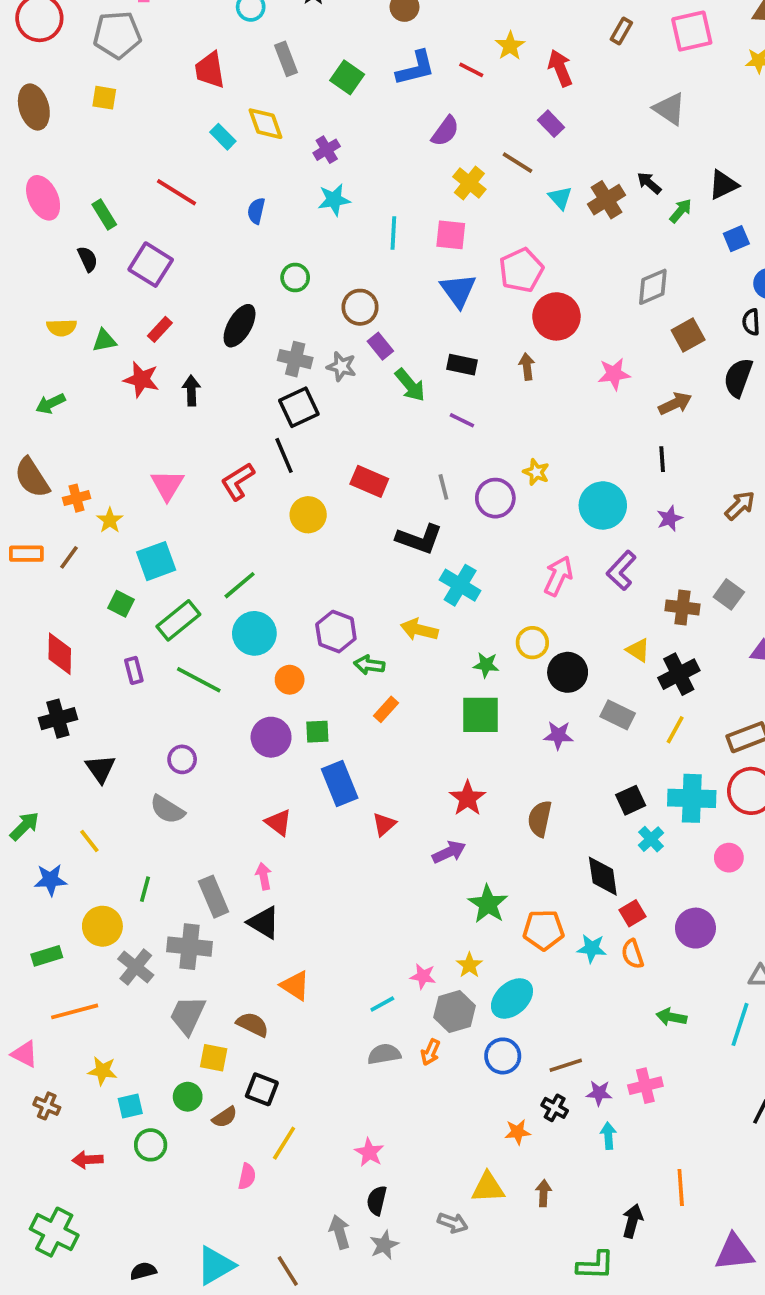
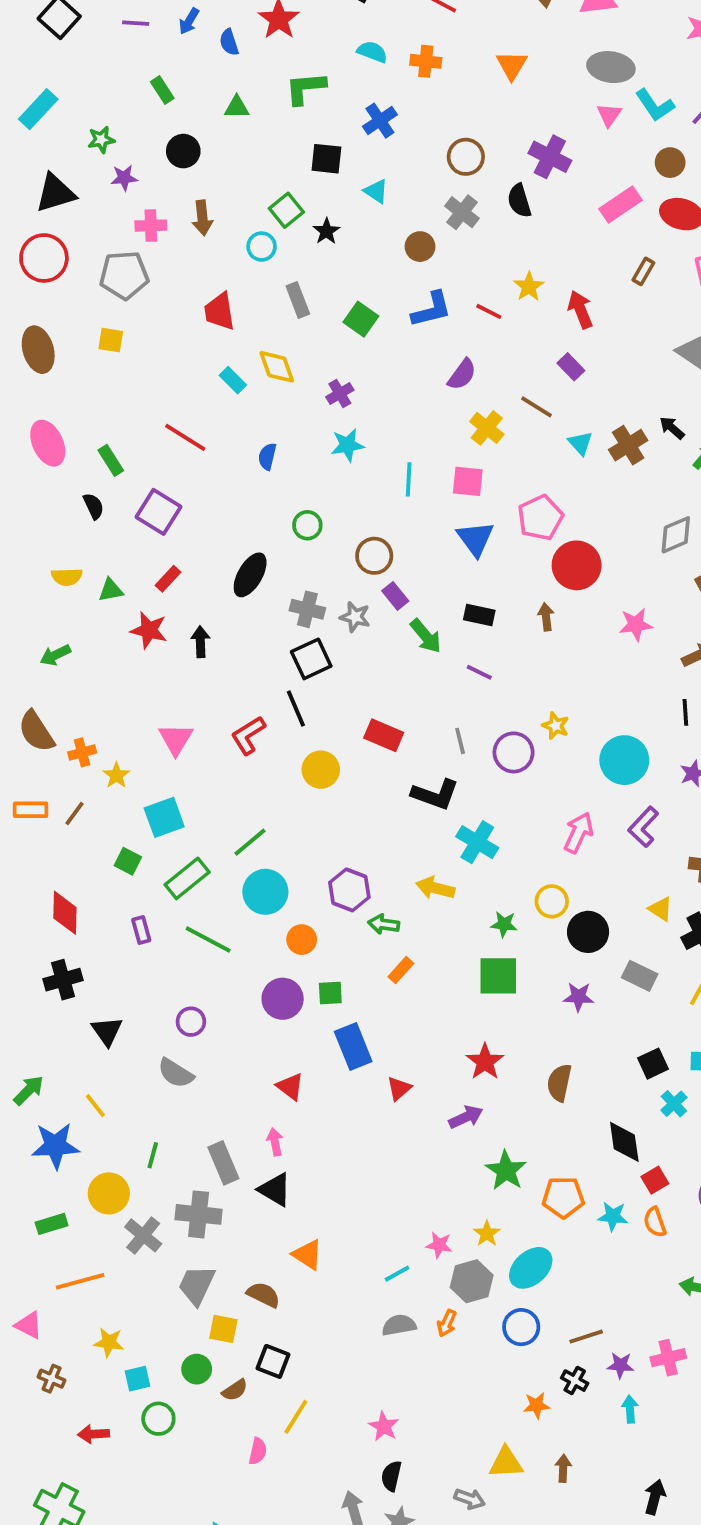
blue star: (51, 880) -> (55, 1146), size x1.4

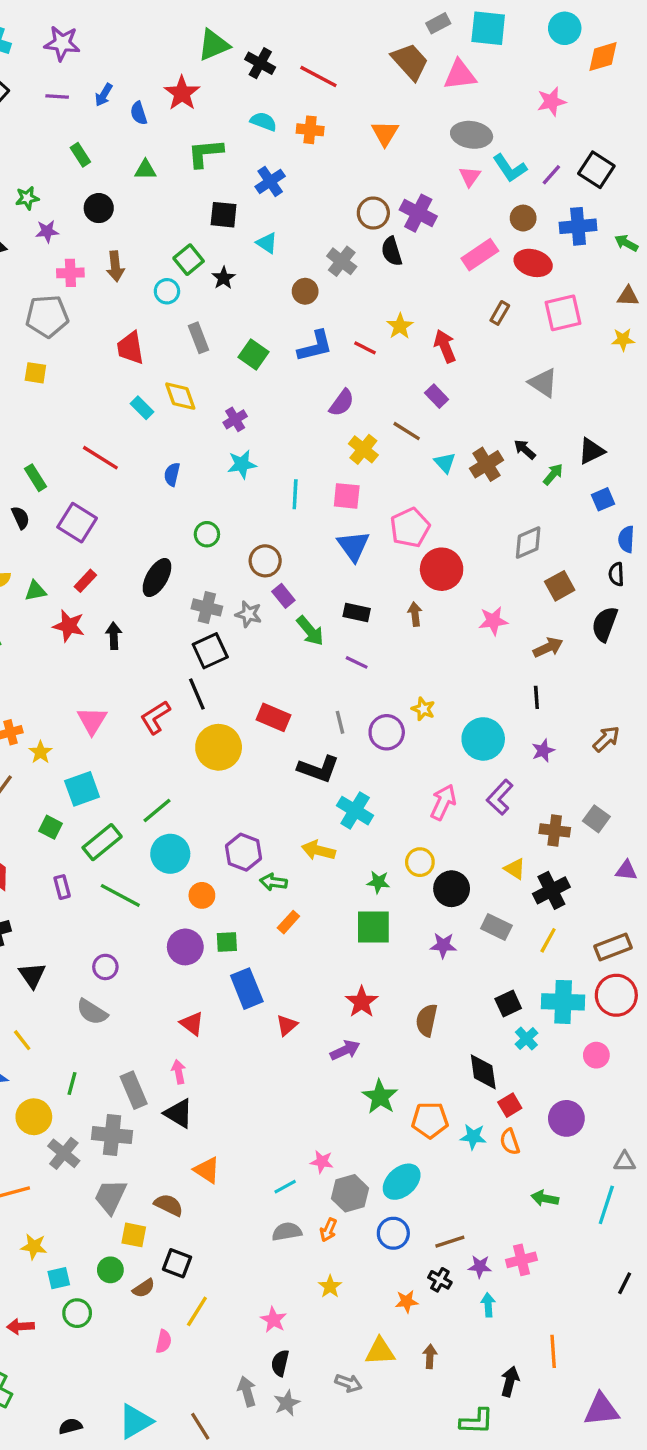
brown circle: (466, 157) -> (373, 213), moved
yellow circle: (321, 770) -> (219, 747), size x1.4
yellow star: (487, 1234) -> (330, 1287), moved

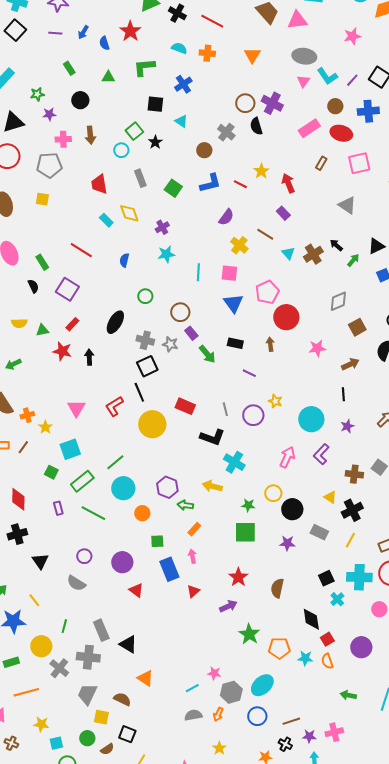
purple line: (357, 662) -> (249, 373), moved
purple circle: (185, 947) -> (122, 562), moved
pink arrow: (179, 1072) -> (192, 556), moved

